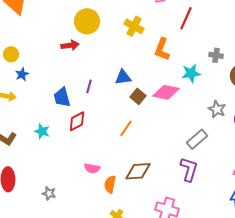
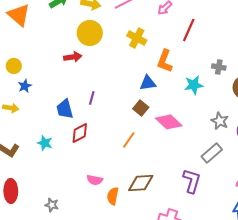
blue triangle: (123, 77) -> (148, 83), moved
pink diamond: (166, 92) -> (169, 122), moved, turned 32
gray rectangle: (197, 139) -> (212, 153), moved

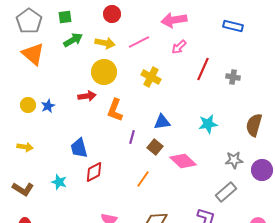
orange L-shape: (165, 61) -> (115, 110), moved
gray cross: (219, 67) -> (233, 77), moved
blue star: (25, 86) -> (48, 106), moved
purple line: (92, 98) -> (132, 137), moved
gray star: (220, 121) -> (234, 160), turned -30

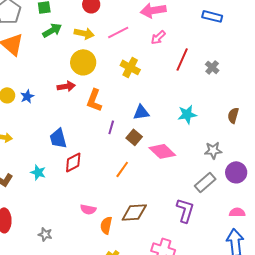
gray cross: (233, 77) -> (212, 67), turned 32
brown semicircle: (254, 125) -> (233, 115), size x0.7
purple circle: (262, 170) -> (236, 172), moved

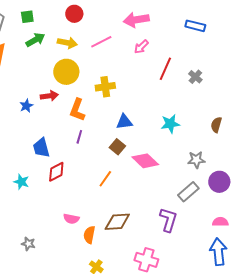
yellow cross: (130, 67) -> (105, 87), moved, turned -36
blue star: (27, 96) -> (26, 106), moved
purple line: (111, 127) -> (79, 137), moved

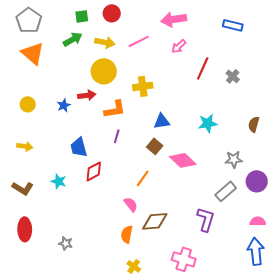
green square: (27, 17) -> (82, 16), moved
orange L-shape: (77, 110) -> (115, 109), turned -120
pink semicircle: (71, 219) -> (131, 204), moved, turned -140

